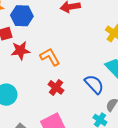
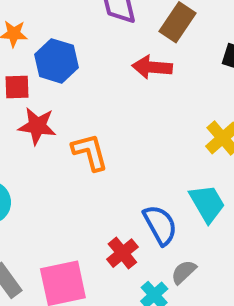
red cross: (56, 87) -> (122, 253), moved

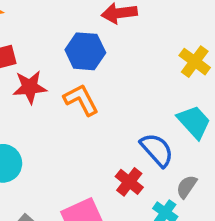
blue hexagon: (56, 61) -> (85, 51), moved

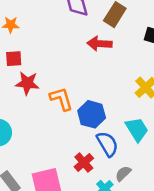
blue hexagon: (85, 51) -> (92, 114), moved

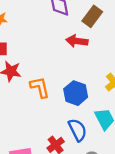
blue hexagon: (92, 114) -> (76, 93), moved

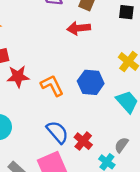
blue semicircle: (78, 130) -> (57, 132), moved

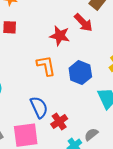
red arrow: (79, 28) -> (83, 23), turned -144
red star: (18, 76) -> (60, 36), moved

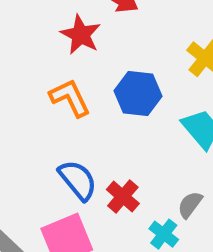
red star: (60, 36) -> (81, 35), turned 30

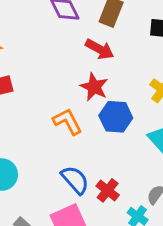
red star: (81, 35) -> (94, 87), moved

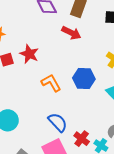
red star: (94, 87) -> (29, 54), moved
red cross: (108, 190) -> (82, 139), moved

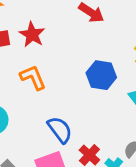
orange L-shape: (51, 83) -> (33, 77), moved

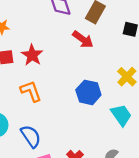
blue semicircle: (60, 130) -> (31, 136), moved

